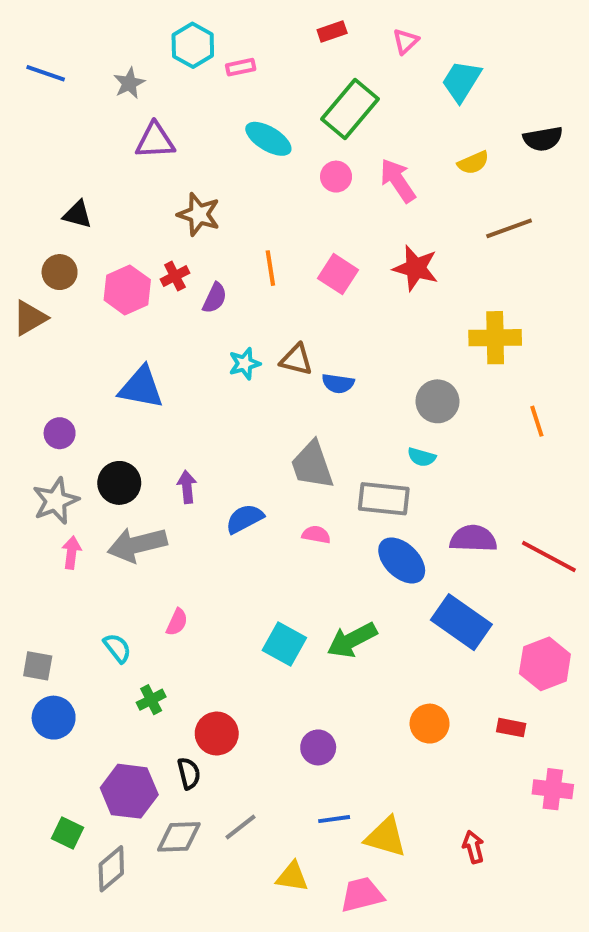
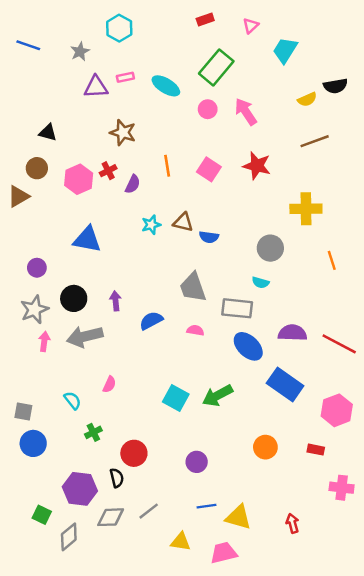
pink rectangle: (241, 67) -> (125, 77), moved
yellow semicircle: (473, 163) -> (307, 99), moved

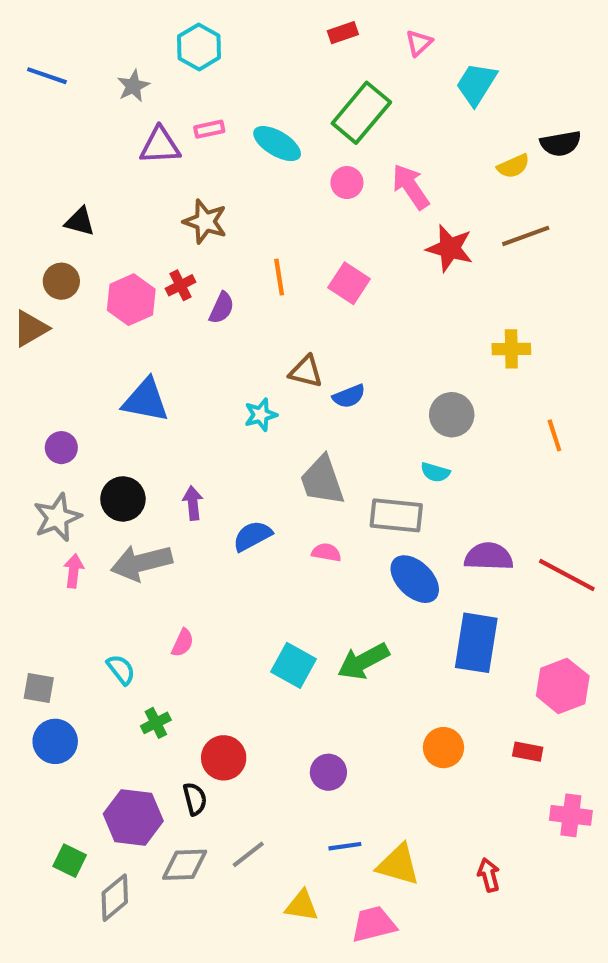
red star: (257, 166) -> (450, 248), moved
yellow cross: (306, 209) -> (511, 349), size x0.7
cyan star: (151, 225) -> (261, 415), moved
blue semicircle: (209, 237) -> (349, 396), turned -30
blue rectangle: (285, 384) -> (476, 643), turned 64

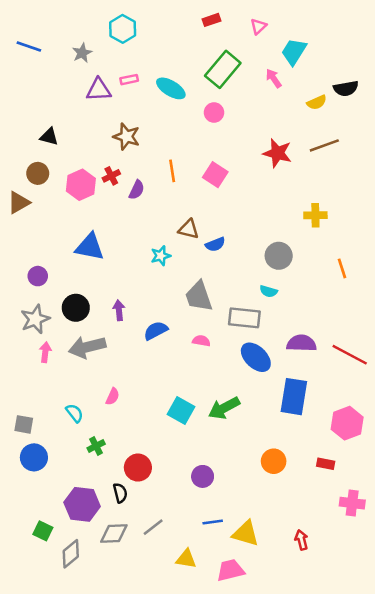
pink arrow: (411, 187) -> (274, 78), moved, size x0.7

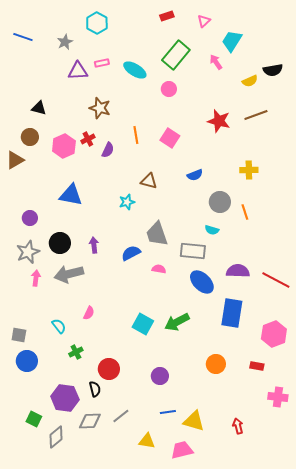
blue semicircle: (215, 244) -> (195, 175), moved
orange line: (342, 268) -> (245, 212), moved
blue semicircle: (156, 331) -> (131, 253), moved

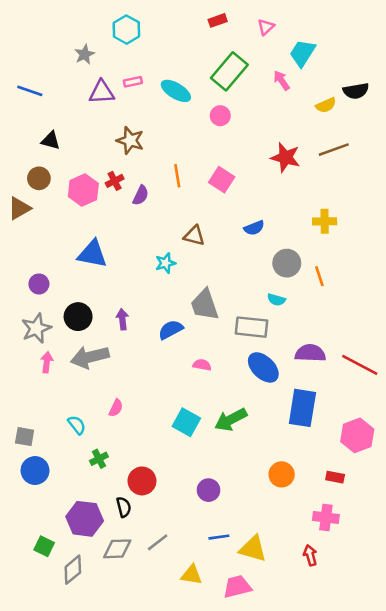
blue line: (23, 37) -> (30, 91), moved
pink semicircle: (159, 269) -> (202, 365), moved
pink cross: (278, 397) -> (326, 517), moved

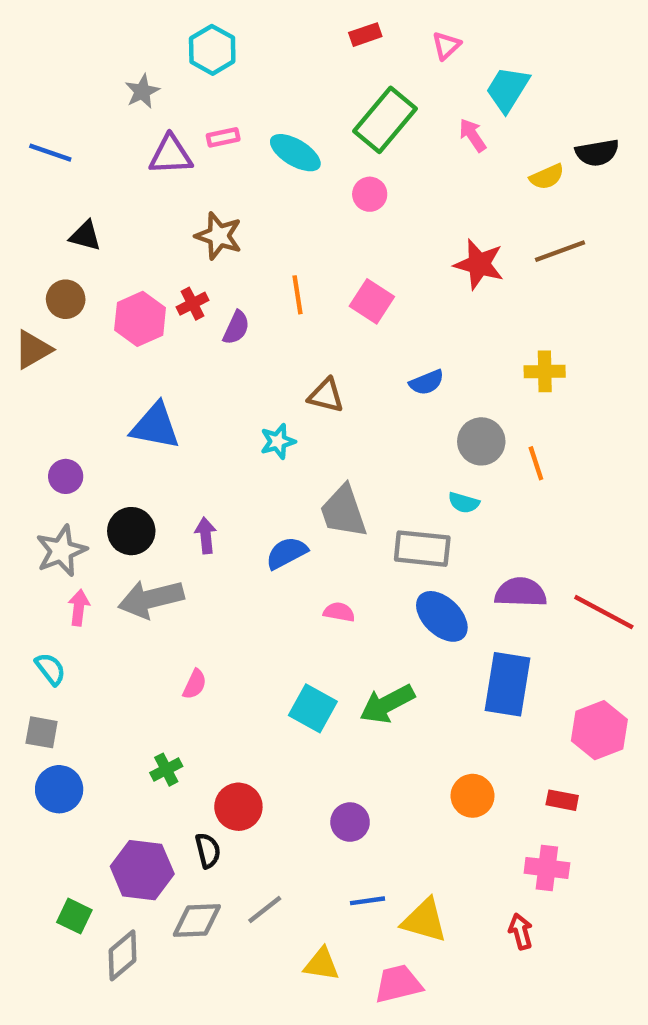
cyan semicircle: (77, 425) -> (50, 669), moved

